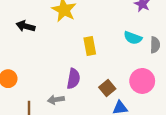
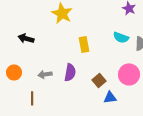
black arrow: (26, 26) -> (26, 38), moved
gray arrow: (56, 100) -> (45, 74), moved

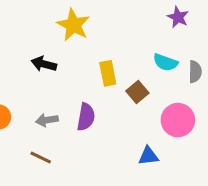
black arrow: (26, 38) -> (44, 64), moved
brown square: (99, 80) -> (137, 92), moved
brown line: (32, 98) -> (41, 157), moved, turned -64

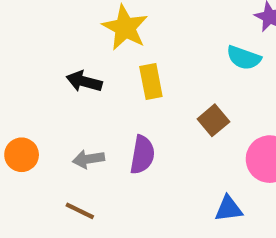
cyan semicircle: (165, 62) -> (244, 58), moved
yellow rectangle: (108, 73) -> (151, 81), moved

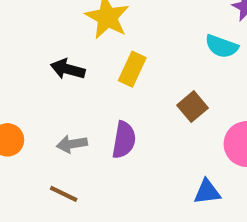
yellow rectangle: (151, 81) -> (132, 69), turned 36

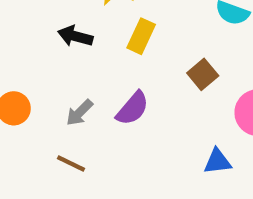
purple semicircle: (124, 140) -> (133, 108), turned 30
gray arrow: (72, 144) -> (80, 113), turned -36

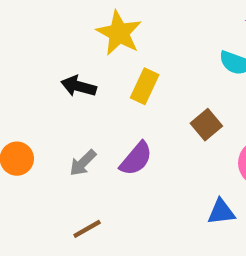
brown line: (71, 164) -> (87, 229), moved, turned -56

